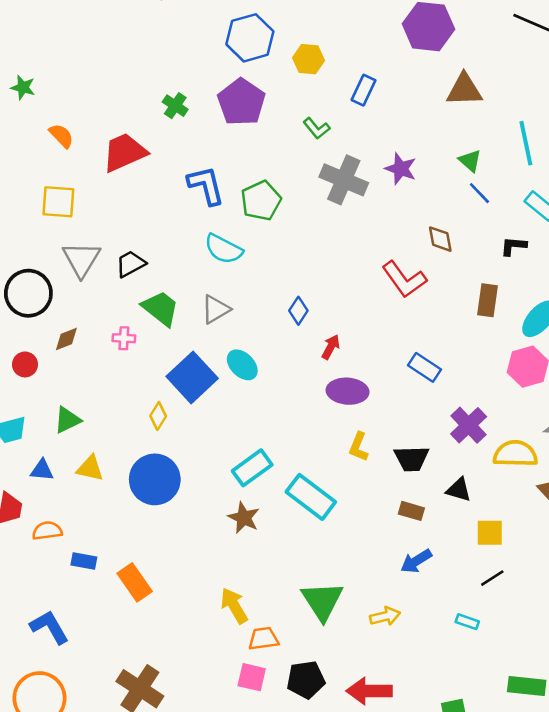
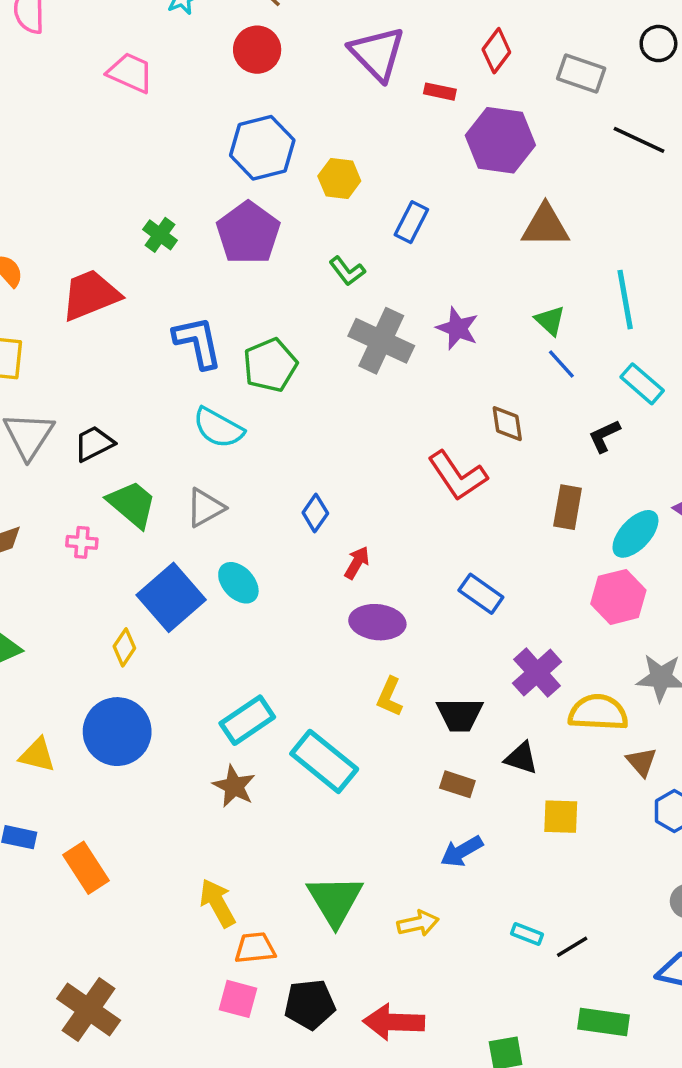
black L-shape: (513, 246) -> (604, 436), turned -32
yellow triangle: (90, 468) -> (37, 755), moved
black line: (492, 578) -> (572, 947), moved

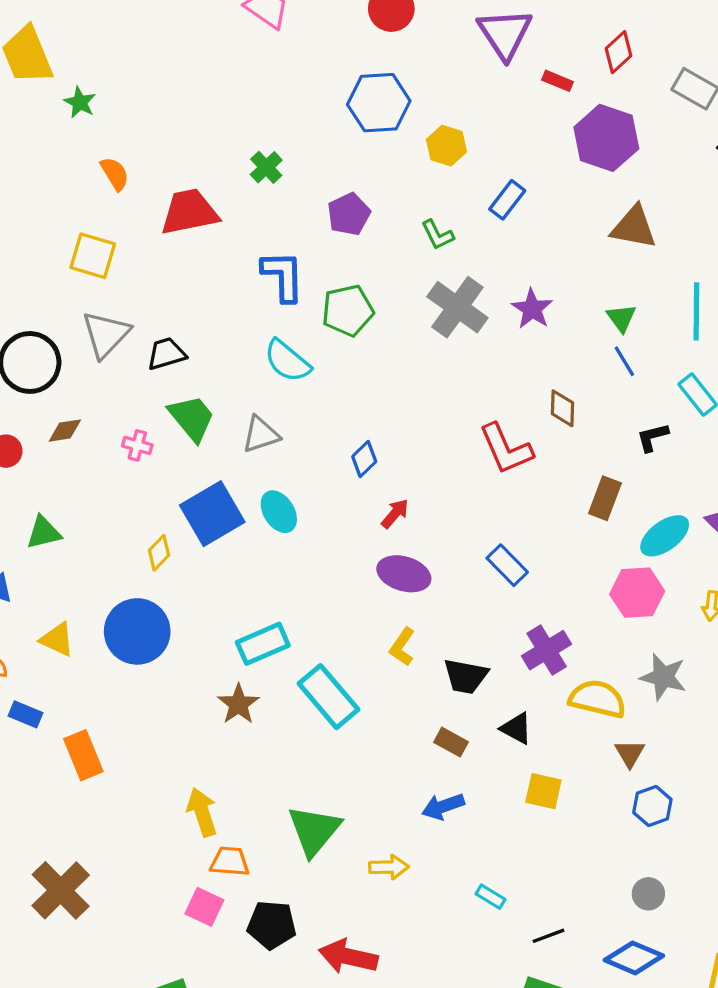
purple pentagon: (248, 233) -> (349, 214), moved, size x0.7
black line: (572, 947) -> (548, 936), moved

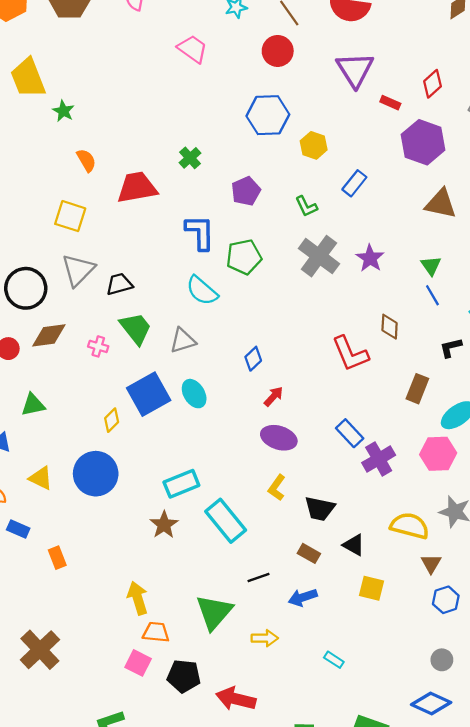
brown diamond: (65, 431) -> (49, 335), size x1.5
purple cross: (547, 650) -> (379, 459), moved
orange rectangle: (83, 755) -> (57, 558), size x0.7
black line: (548, 936) -> (258, 577), moved

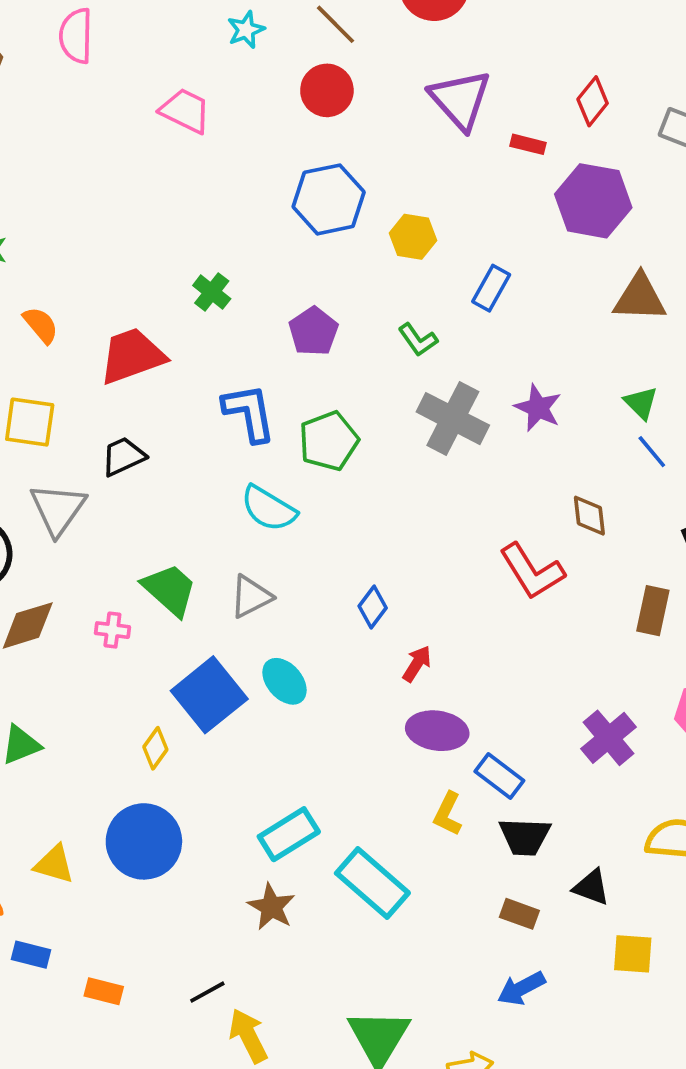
black trapezoid: (119, 284) -> (123, 456), moved
blue rectangle: (350, 433) -> (499, 776), moved
orange rectangle: (57, 558) -> (104, 991), turned -45
black line: (258, 577) -> (207, 992), moved

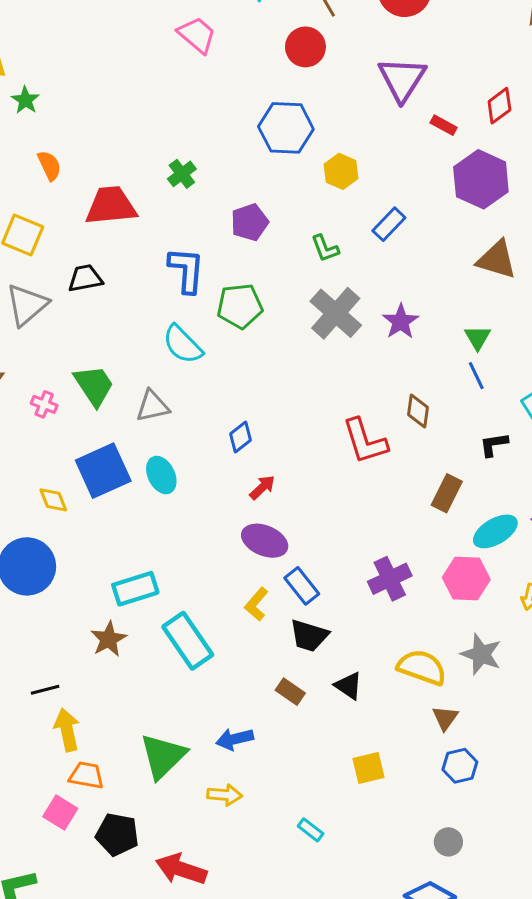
yellow diamond: (155, 748) -> (53, 500), turned -72
yellow square: (633, 954) -> (368, 768), moved, turned -32
blue arrow: (521, 988) -> (235, 739), moved

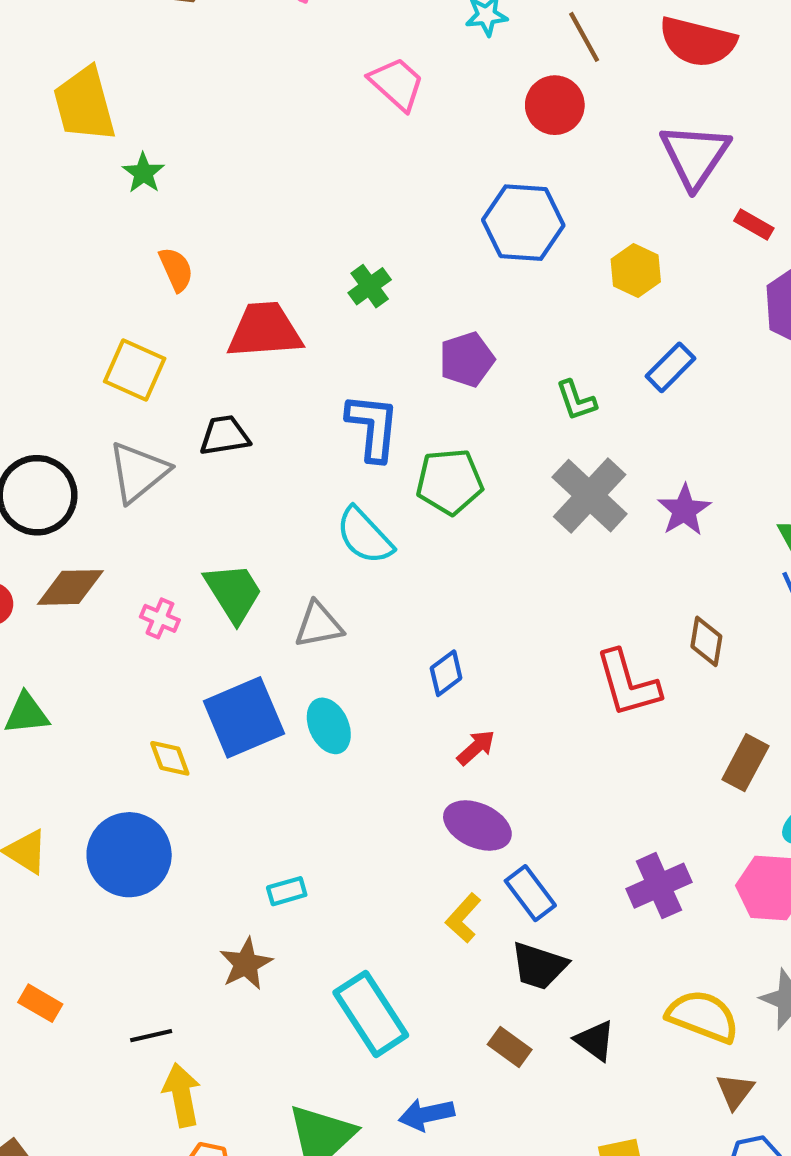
yellow hexagon: (341, 171) -> (636, 271), moved
cyan rectangle: (135, 589) -> (287, 891), size x0.6
cyan rectangle: (188, 641) -> (371, 1014), moved

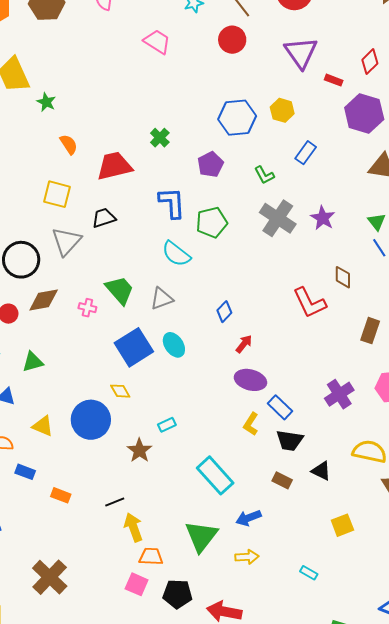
blue hexagon: (523, 223) -> (237, 118), moved
yellow diamond: (170, 758) -> (120, 391), moved
brown star: (246, 964) -> (139, 450), moved

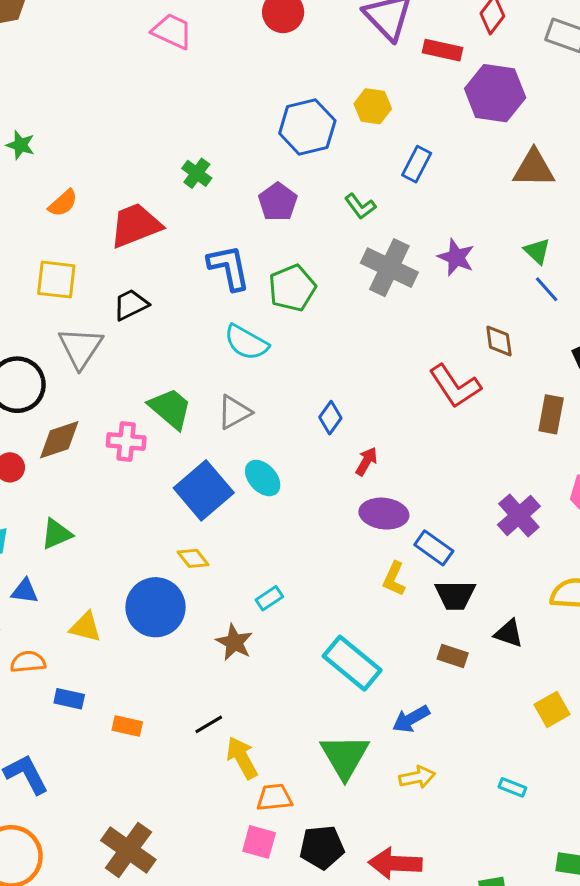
red rectangle: (334, 80) -> (443, 50), size x1.4
orange semicircle: (69, 144) -> (63, 203), turned 90
pink cross: (87, 308) -> (126, 442), size x1.4

